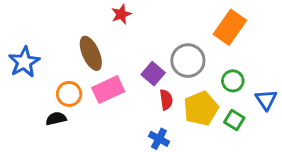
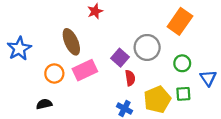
yellow pentagon: (201, 108) -> (157, 100), moved
black semicircle: (56, 119) -> (44, 104), moved
green square: (234, 120) -> (183, 94), turned -35

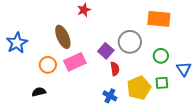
orange rectangle: (180, 21) -> (159, 19), turned 60

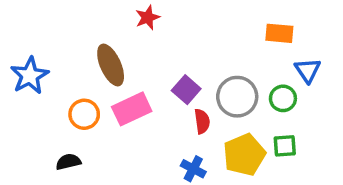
orange rectangle: (159, 19) -> (279, 33), size x0.7
gray circle: (130, 42) -> (237, 97), moved
blue triangle: (184, 69) -> (308, 70), moved

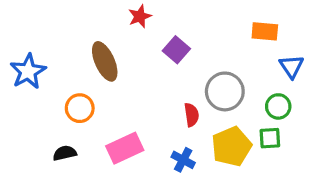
purple square: (186, 90) -> (176, 50), moved
green circle: (283, 98) -> (278, 106), moved
pink rectangle: (132, 109) -> (125, 148), moved

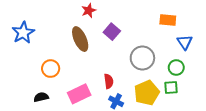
brown ellipse: (105, 61) -> (80, 39), moved
blue star: (28, 71) -> (23, 33), moved
red semicircle: (191, 115) -> (109, 81), moved

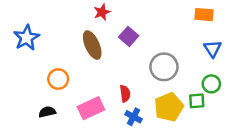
orange rectangle: (168, 20) -> (204, 15), moved
green circle: (176, 67) -> (211, 84), moved

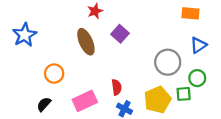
blue triangle: (213, 49) -> (198, 45), turned 30
gray circle: (164, 67) -> (168, 62), moved
black semicircle: (47, 112) -> (44, 104), turned -35

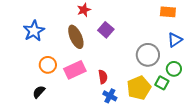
blue star: (25, 35) -> (34, 31), moved
green square: (184, 94) -> (162, 83), turned 32
pink rectangle: (85, 101) -> (75, 70), moved

